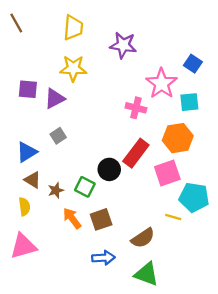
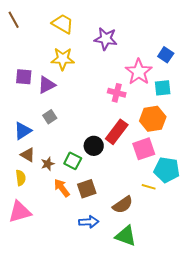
yellow trapezoid: (73, 28) -> (63, 24), turned -65

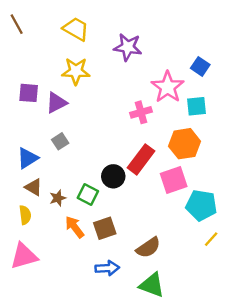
pink cross: (117, 93) -> (141, 112), turned -30
yellow line: (149, 187) -> (211, 239), moved, turned -64

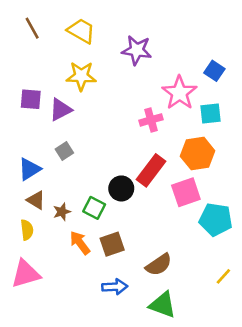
brown line: (17, 24) -> (32, 28), moved
yellow line: (211, 239) -> (223, 276), moved

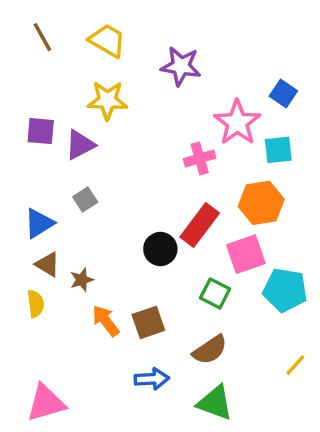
green square: (94, 208) -> (215, 293), moved
pink triangle: (26, 274) -> (46, 403), moved

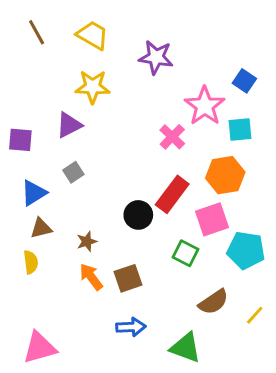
purple square: (41, 131) -> (20, 140), moved
pink cross: (200, 158) -> (172, 137), turned -30
brown triangle: (48, 264) -> (41, 228), turned -45
brown star: (82, 280) -> (87, 241), moved
brown semicircle: (210, 350) -> (213, 302), moved

